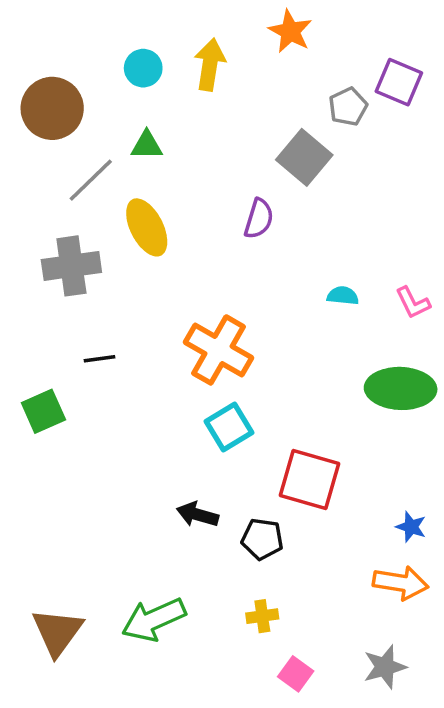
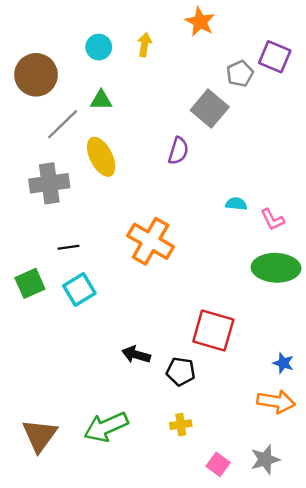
yellow arrow: (210, 65) -> (145, 45), size x0.7
pink L-shape: (413, 303) -> (272, 220), moved
cyan square: (229, 427) -> (79, 289), moved
pink square: (296, 674) -> (218, 464), moved

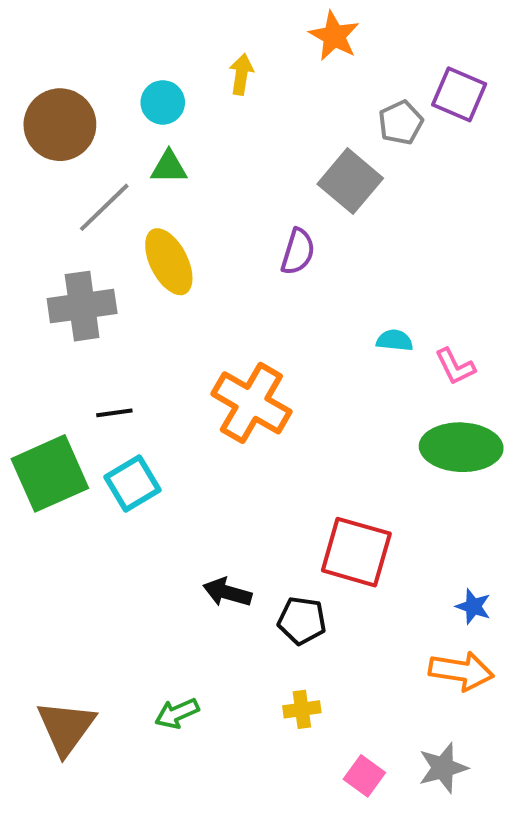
cyan circle: (99, 47) -> (163, 102), moved
green square: (30, 283) -> (50, 473), size x1.5
green arrow: (106, 427) -> (177, 713), size x0.6

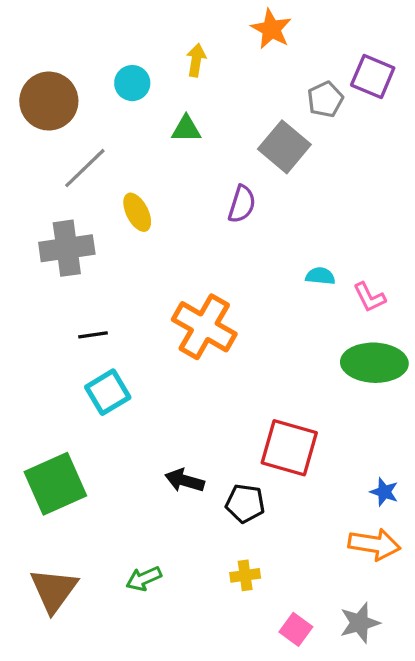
green triangle: (169, 167) -> (186, 129), moved
yellow ellipse: (169, 262) -> (137, 212), size x0.7
green square: (50, 473) -> (55, 484), moved

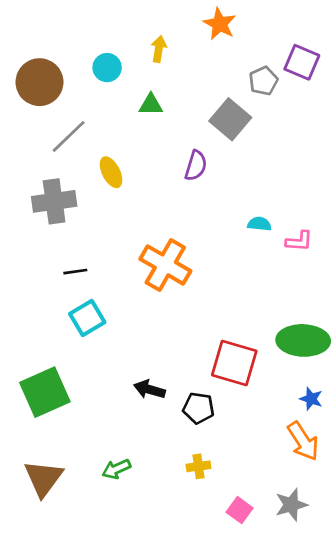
pink L-shape: (369, 297) -> (299, 241), turned -60
green ellipse: (374, 363) -> (303, 340), moved
orange arrow: (374, 544) -> (303, 441), turned 48

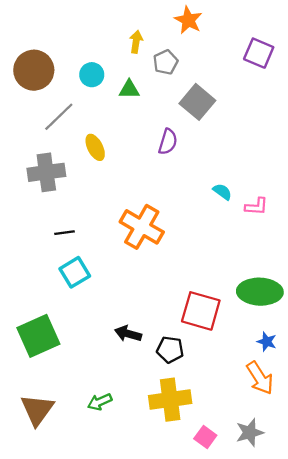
cyan circle: (107, 68) -> (92, 75), moved
gray pentagon: (263, 81) -> (166, 62), moved
cyan semicircle: (259, 224) -> (222, 192), turned 30
yellow cross: (198, 466) -> (170, 400), size x2.0

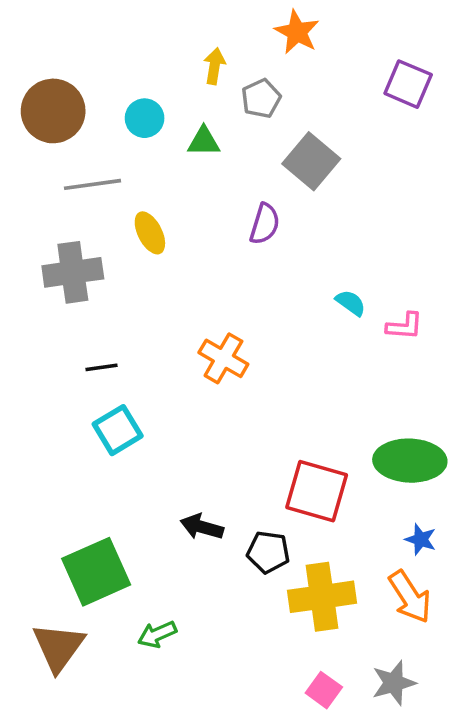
gray line: (59, 117) -> (93, 184), turned 36
orange cross: (142, 227) -> (223, 358), size x0.7
green square: (38, 336) -> (96, 572), moved
yellow cross: (170, 400) -> (322, 597), moved

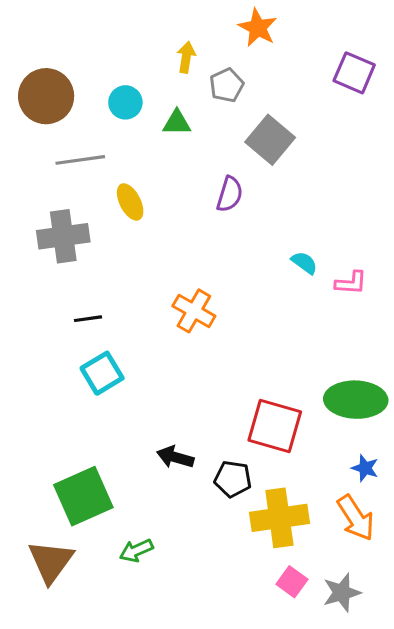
pink square: (324, 690) -> (292, 582), moved

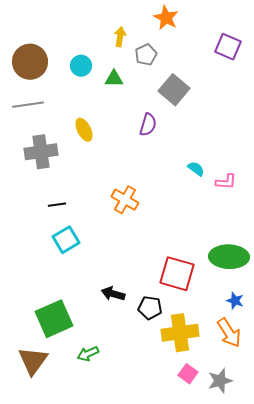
gray line: (80, 160) -> (28, 105), moved

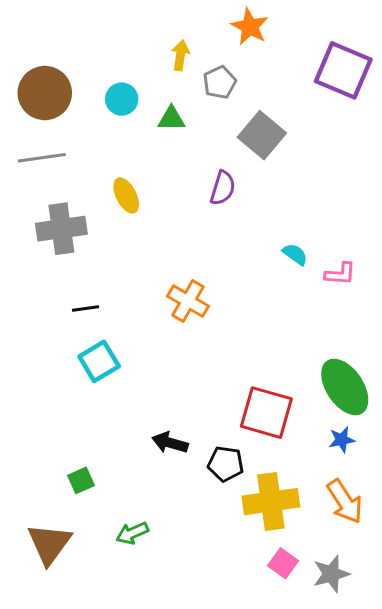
purple square: (228, 47) -> (343, 70), size x1.4
green ellipse: (229, 257) -> (345, 387), turned 54
blue star: (235, 301) -> (342, 440), moved, turned -30
green square: (54, 319) -> (81, 480), size x0.5

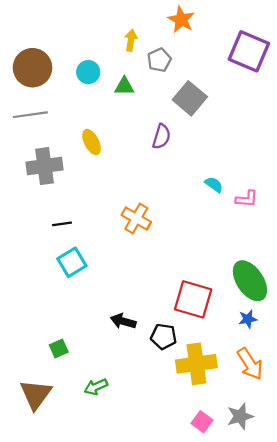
pink square: (283, 563) -> (202, 422), moved

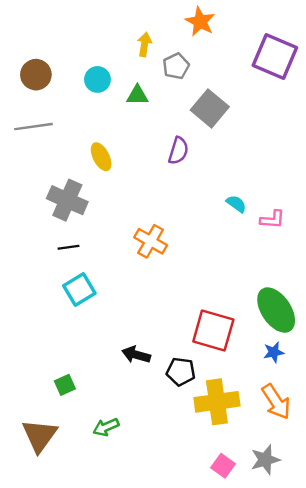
brown circle: (32, 68) -> (36, 75), size x0.7
gray cross: (45, 166) -> (67, 200), moved, turned 32

